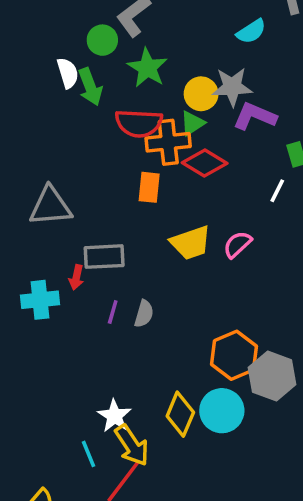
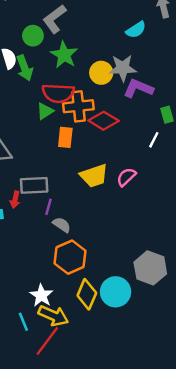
green triangle: (192, 123) -> (45, 111), moved
purple line: (113, 312) -> (49, 207), moved
gray semicircle: (144, 314) -> (62, 225), turned -72
orange hexagon: (234, 355) -> (70, 257), moved
yellow arrow: (132, 445) -> (53, 316), turned -32

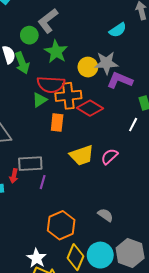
gray semicircle: (62, 225) -> (105, 215), moved
gray hexagon: (150, 268) -> (130, 253), moved

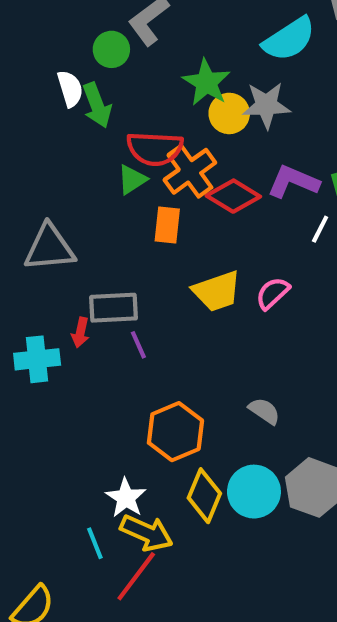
cyan semicircle: (118, 30) -> (289, 39), size x1.5
green star: (56, 52) -> (206, 82), moved
purple L-shape: (120, 80) -> (293, 182), moved
orange cross: (68, 96) -> (190, 171), turned -30
purple line: (43, 182) -> (138, 345), turned -40

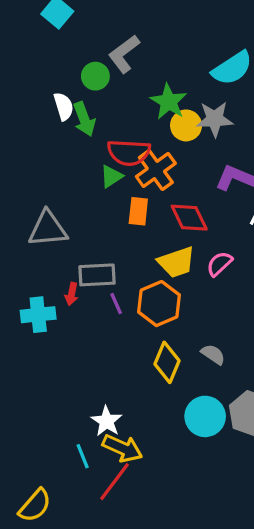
red diamond: (233, 196) -> (189, 218), moved, turned 33
orange hexagon: (175, 432) -> (159, 304), moved
yellow diamond: (204, 496) -> (167, 362), moved

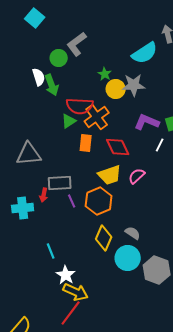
green star: (169, 102) -> (105, 74), size x0.6
cyan circle: (205, 416) -> (128, 258), moved
cyan line: (83, 456) -> (51, 251), moved

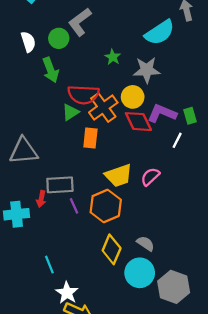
white semicircle: (39, 77) -> (28, 42), moved
yellow circle: (116, 89) -> (133, 97), moved
red diamond: (118, 147) -> (138, 122), moved

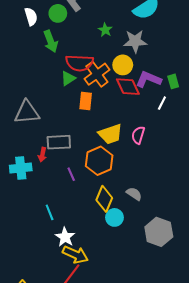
pink semicircle: (150, 177) -> (138, 135), turned -30
purple line: (74, 206) -> (71, 174), moved
cyan circle: (140, 273) -> (114, 217), moved, size x0.7

